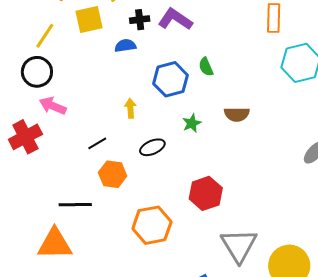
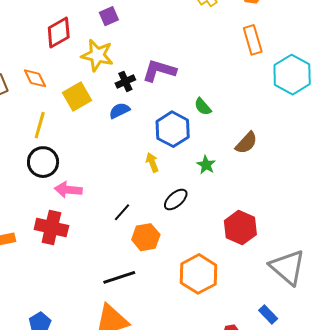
yellow arrow: (130, 108) -> (152, 162), moved
brown semicircle: (237, 114) -> (246, 143), turned -30
red cross: (25, 137) -> (51, 227), turned -32

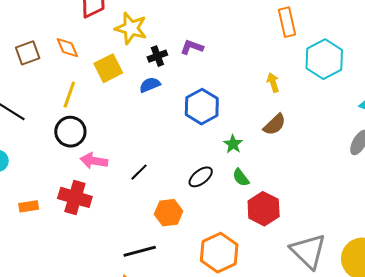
purple L-shape: (159, 71) -> (192, 47), size x0.7
green semicircle: (203, 107) -> (241, 178), moved
yellow arrow: (152, 162) -> (273, 83), moved
black line: (122, 212) -> (139, 172), moved

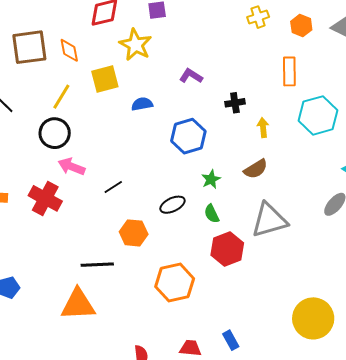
brown square: (28, 53) -> (29, 47), size x1.5
black cross: (157, 56) -> (235, 103), moved
gray triangle: (308, 251) -> (269, 220), moved, turned 48

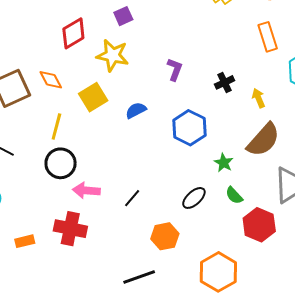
purple L-shape: (191, 76) -> (175, 69), turned 95
brown semicircle: (256, 169) -> (263, 140), size x1.5

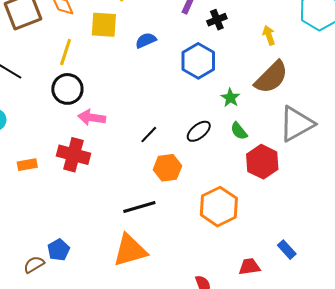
black cross: (225, 82) -> (217, 20), moved
yellow square: (93, 97) -> (104, 25), turned 32
black line: (132, 198) -> (149, 135), moved

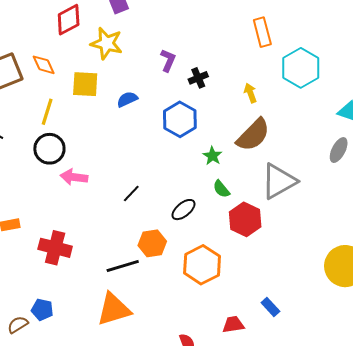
black ellipse: (199, 131) -> (183, 210), moved
red cross: (73, 155) -> (55, 248), moved
orange hexagon: (167, 168) -> (152, 243), moved
blue pentagon: (59, 250) -> (42, 310), turned -30

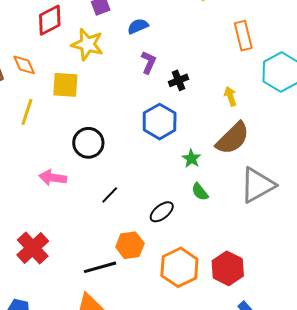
blue semicircle: (127, 99) -> (138, 26), moved
black circle: (49, 149) -> (88, 143), moved
red hexagon: (245, 219) -> (228, 268), moved
red cross: (55, 248) -> (33, 248), turned 32

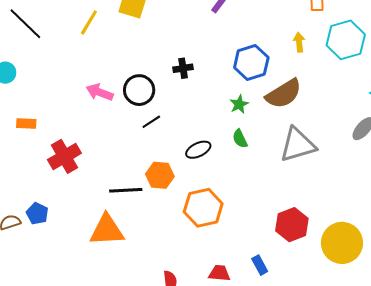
black cross: (179, 80) -> (183, 68), moved
yellow arrow: (230, 96) -> (299, 42), moved
blue hexagon: (160, 122) -> (251, 63), moved
black circle: (88, 143) -> (139, 90), moved
red hexagon: (228, 268) -> (292, 225), moved

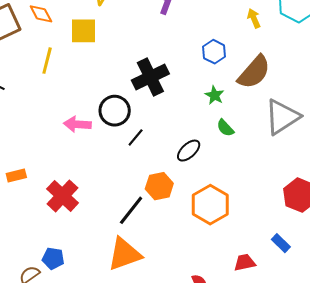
blue hexagon: (251, 63) -> (214, 52), size x0.7
black cross: (183, 68) -> (150, 77), size x1.8
black line: (126, 190) -> (131, 210), turned -32

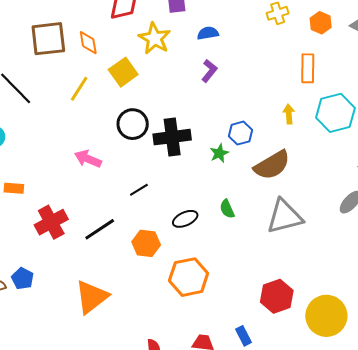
yellow square: (83, 31) -> (123, 72), turned 36
green star: (214, 95) -> (219, 153), moved
black circle: (115, 111) -> (133, 124), moved
black line: (131, 210) -> (100, 229), moved
orange triangle: (124, 254) -> (92, 297), turned -36

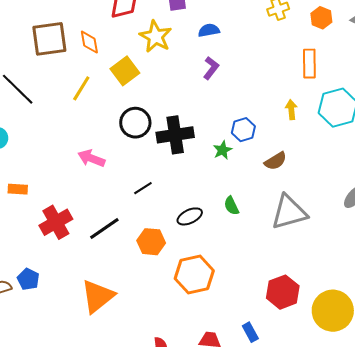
brown semicircle: (272, 165) -> (276, 161), size x0.6

